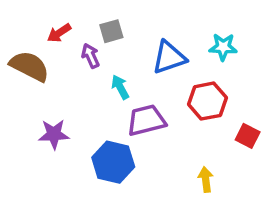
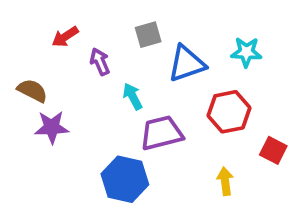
gray square: (111, 31) -> (148, 35), moved
brown semicircle: (29, 66) -> (32, 91), moved, size x0.7
purple star: (54, 134) -> (52, 127), moved
yellow arrow: (206, 180) -> (225, 181), moved

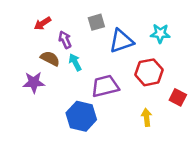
brown semicircle: (32, 91) -> (50, 59), moved
cyan arrow: (133, 96) -> (75, 62), moved

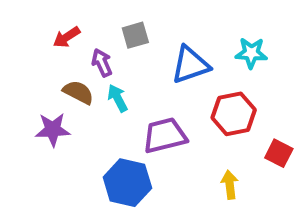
gray square: (96, 22) -> (135, 35), moved

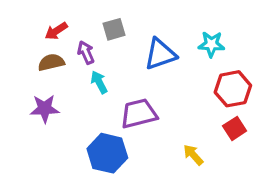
brown semicircle: (78, 92) -> (51, 62), moved, turned -40
red hexagon: (234, 114) -> (233, 89), moved
red square: (279, 153) -> (235, 128), turned 30
yellow arrow: (230, 185) -> (193, 155), turned -35

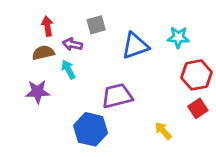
red arrow: (56, 31) -> (47, 26), turned 114
purple arrow: (86, 52) -> (72, 44), turned -54
cyan arrow: (99, 82) -> (68, 69), moved

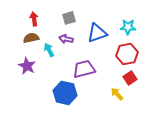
purple arrow: (72, 44) -> (66, 39), moved
red hexagon: (196, 75) -> (127, 54), moved
purple star: (38, 92) -> (27, 66), turned 30
red square: (198, 108) -> (130, 78), moved

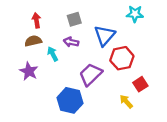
cyan star: (128, 27) -> (135, 14), moved
blue triangle: (97, 33) -> (105, 36), turned -30
red hexagon: (127, 54) -> (122, 58), moved
purple trapezoid: (84, 69) -> (91, 74), turned -30

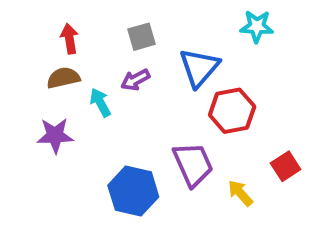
purple arrow: (71, 42) -> (135, 80), turned -40
purple star: (29, 71) -> (55, 135), turned -30
purple trapezoid: (91, 74) -> (193, 164), moved, turned 110
red square: (140, 84) -> (286, 166), moved

